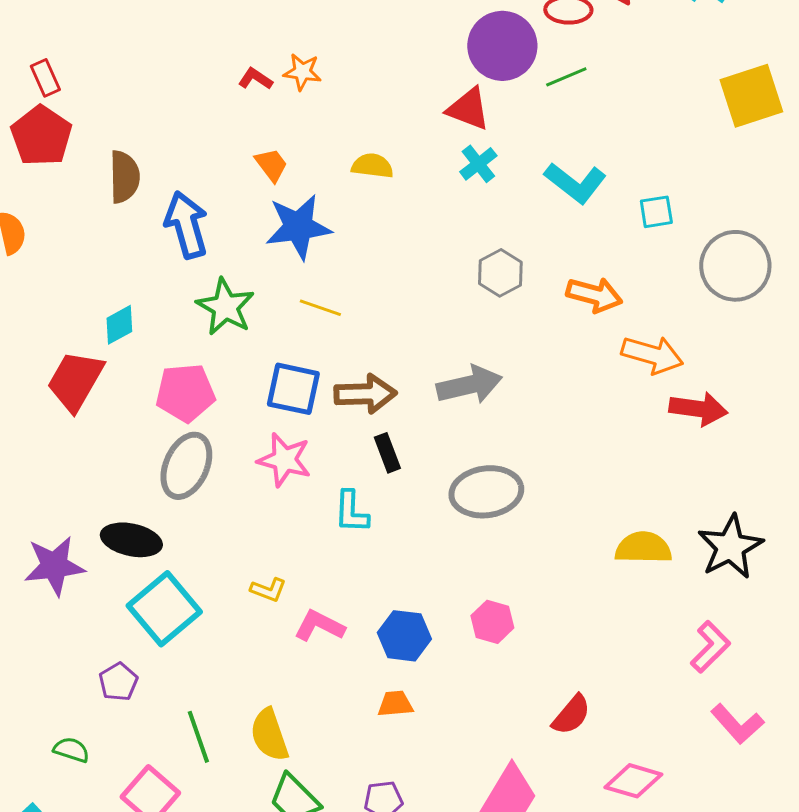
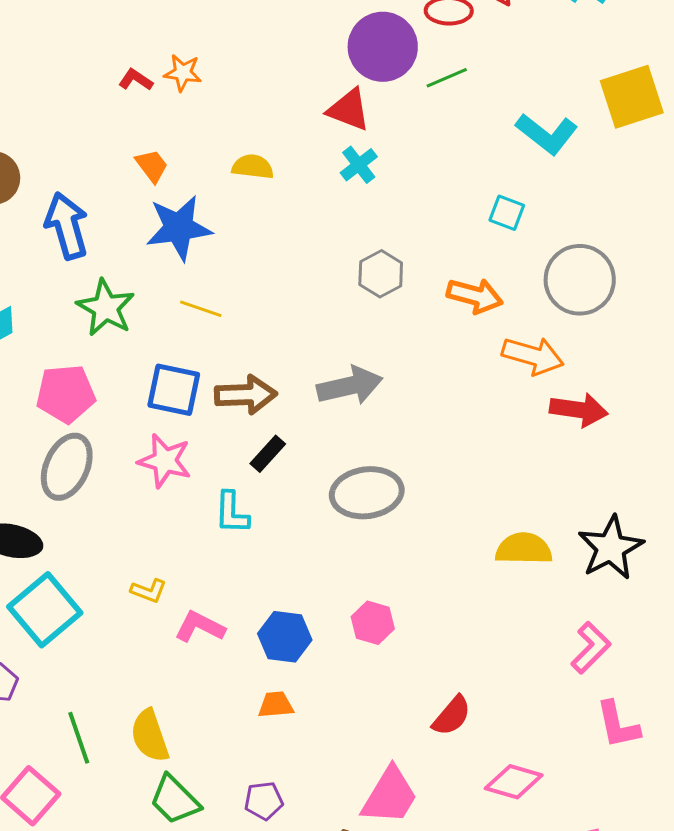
cyan L-shape: (575, 183) -> (547, 134), moved
cyan square: (656, 212) -> (507, 213), moved, turned 30
gray circle: (735, 266) -> (580, 280), moved
black rectangle: (387, 453) -> (268, 454), turned 63
pink L-shape: (737, 724) -> (618, 725), turned 30

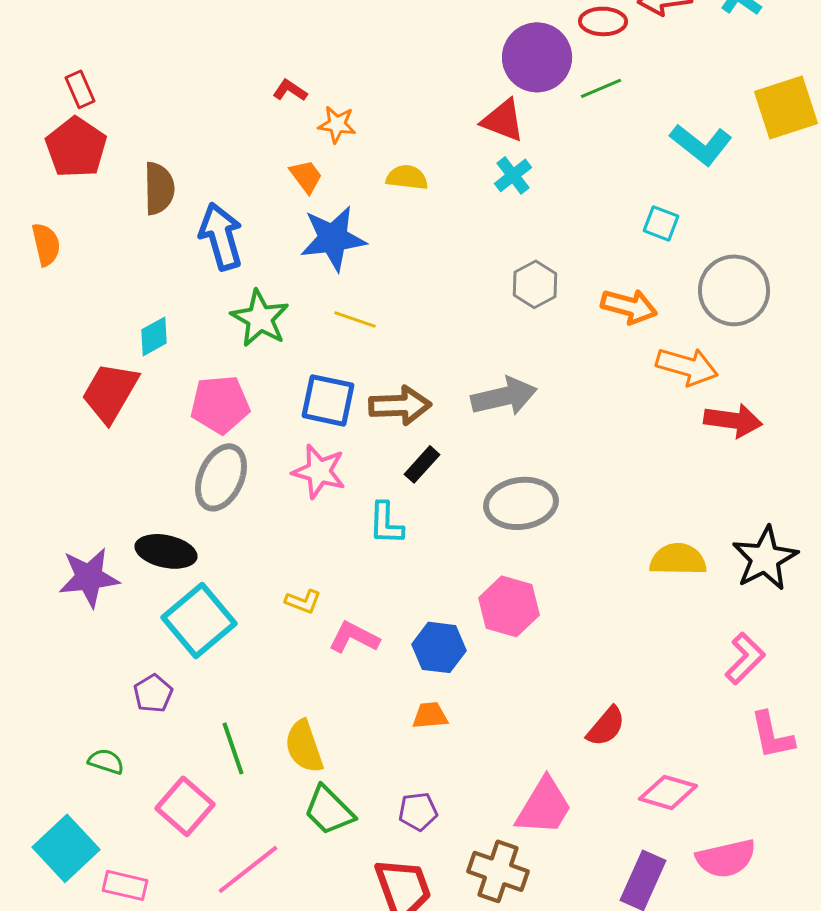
orange star: (183, 73) -> (337, 124), moved
pink hexagon: (373, 623) -> (509, 606), moved, size x1.4

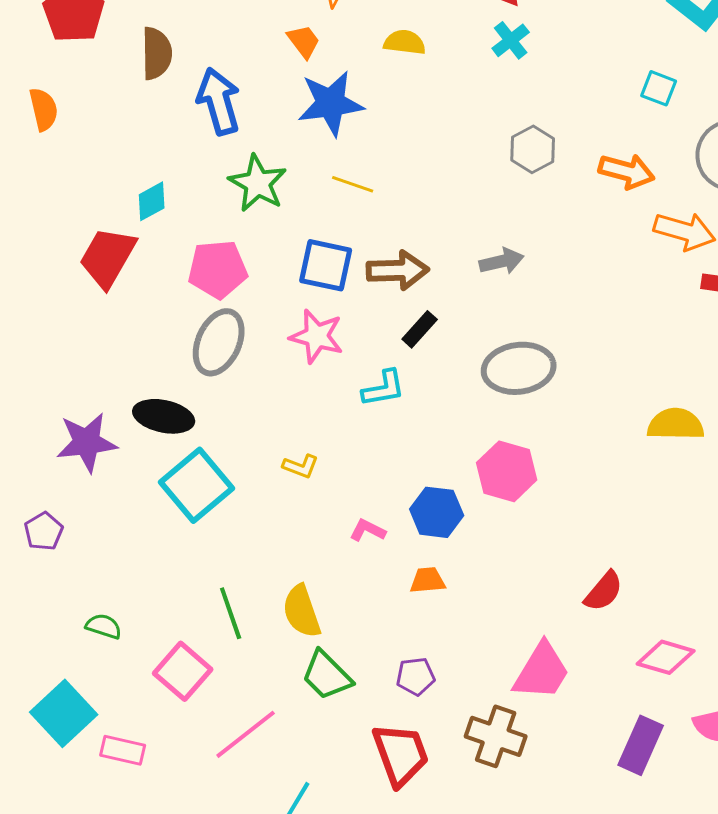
gray arrow: (504, 396) -> (502, 261), size x0.7
cyan L-shape: (386, 523) -> (384, 388), turned -102
pink L-shape: (354, 637) -> (368, 530), moved, size x0.7
purple pentagon: (153, 693) -> (44, 531), moved

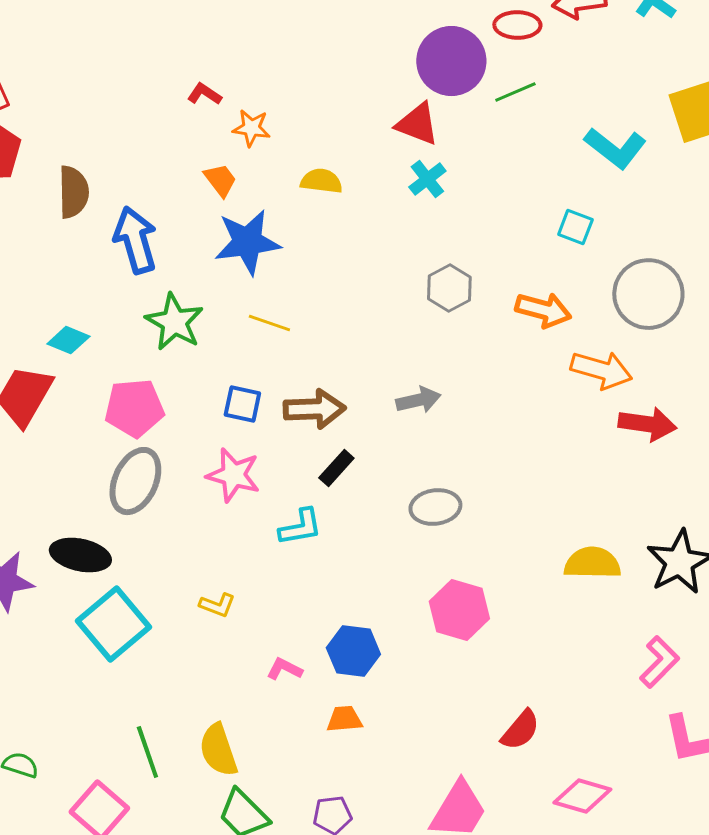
cyan diamond: (152, 201) -> (68, 340), turned 51
blue square: (326, 265) -> (242, 404), size x0.7
gray ellipse: (519, 368) -> (435, 507), size x0.7
pink hexagon: (507, 471) -> (459, 610), moved

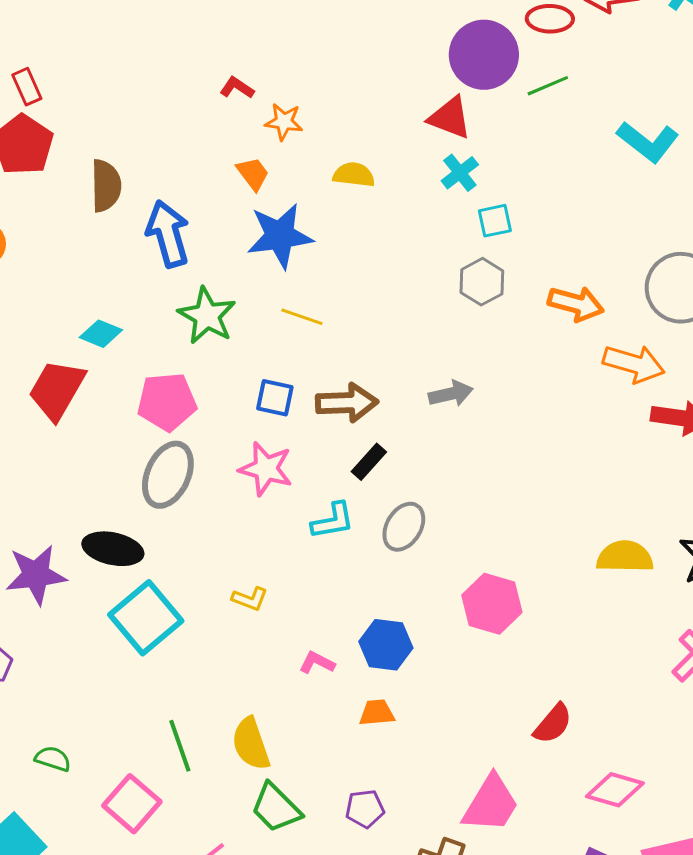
cyan square: (575, 227) -> (495, 221), moved, turned -33
gray ellipse: (435, 507) -> (404, 527), moved, turned -51

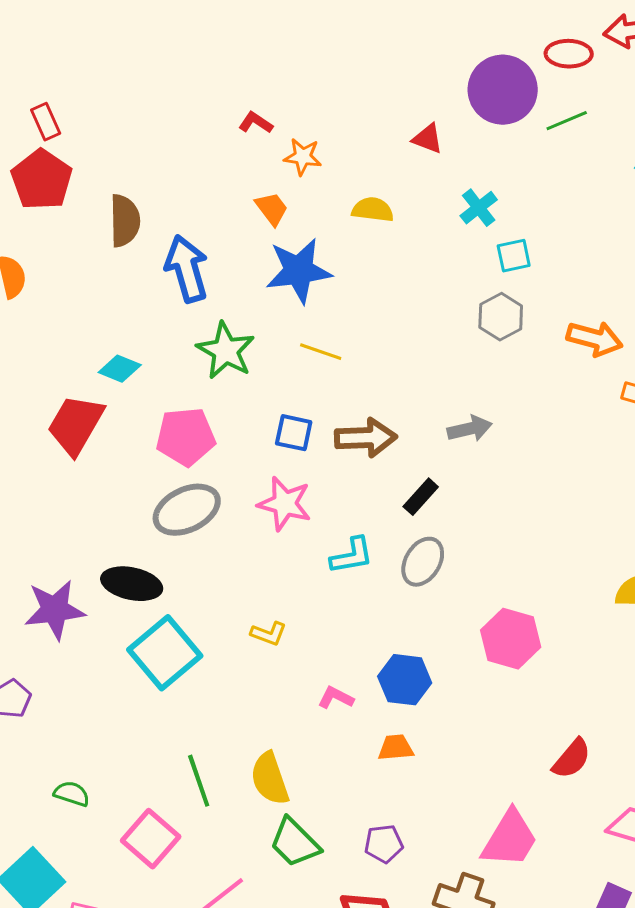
red triangle: (450, 118) -> (428, 139), moved, size x0.7
black rectangle: (369, 462) -> (421, 497), moved
gray ellipse: (168, 475) -> (187, 510), turned 40

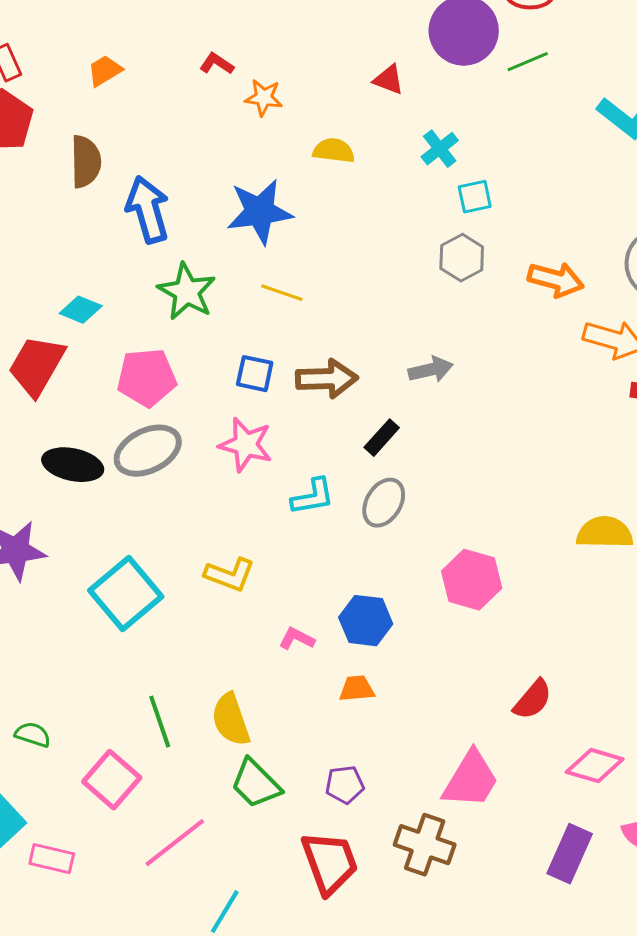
orange trapezoid: (272, 209) -> (105, 71), moved, turned -84
black ellipse: (132, 584) -> (73, 465), moved
yellow L-shape: (269, 634) -> (230, 575), size x1.4

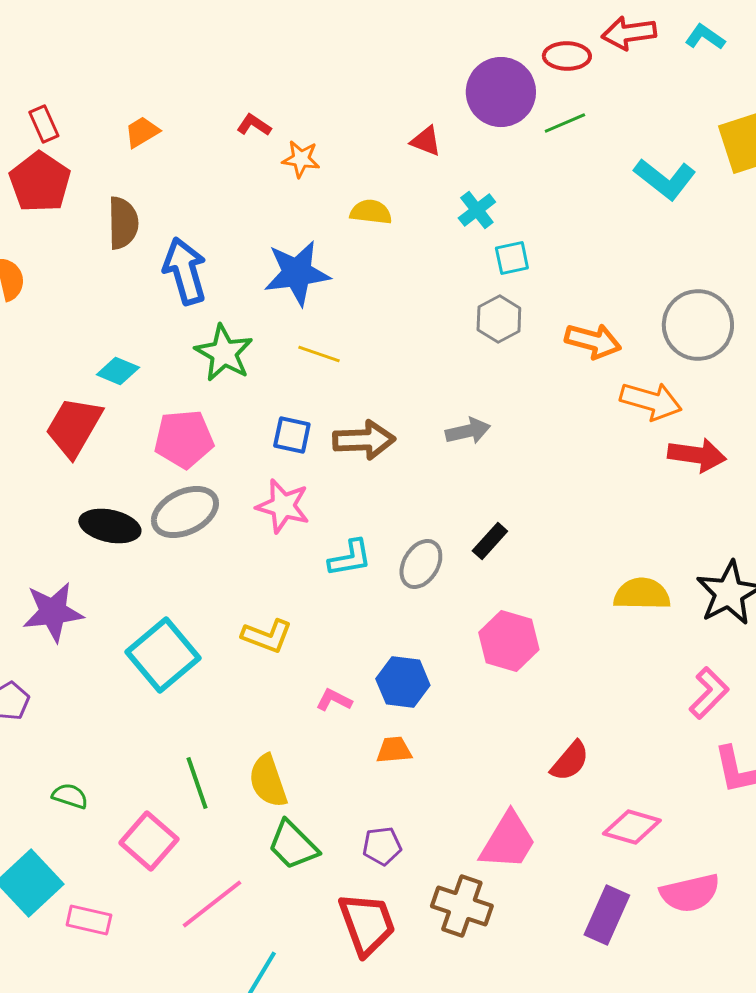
black rectangle: (382, 438) -> (490, 541), moved

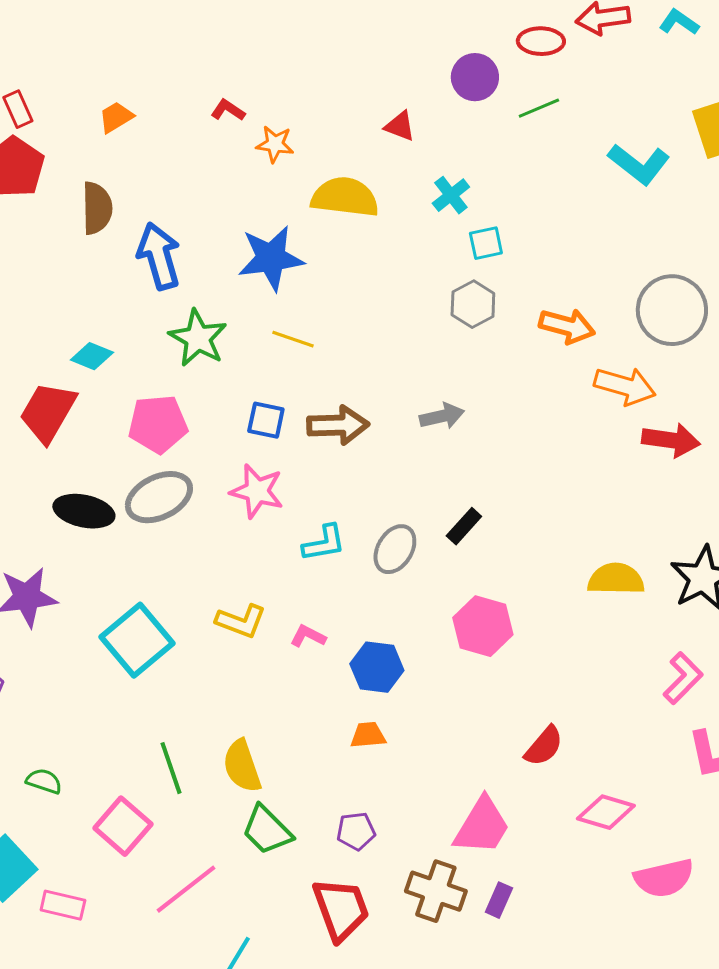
purple circle: (501, 92) -> (475, 77), size x0.7
yellow semicircle: (371, 212) -> (345, 197), size x1.6
pink L-shape: (334, 700) -> (308, 636), moved
purple rectangle: (607, 915) -> (499, 900), moved, size x0.6

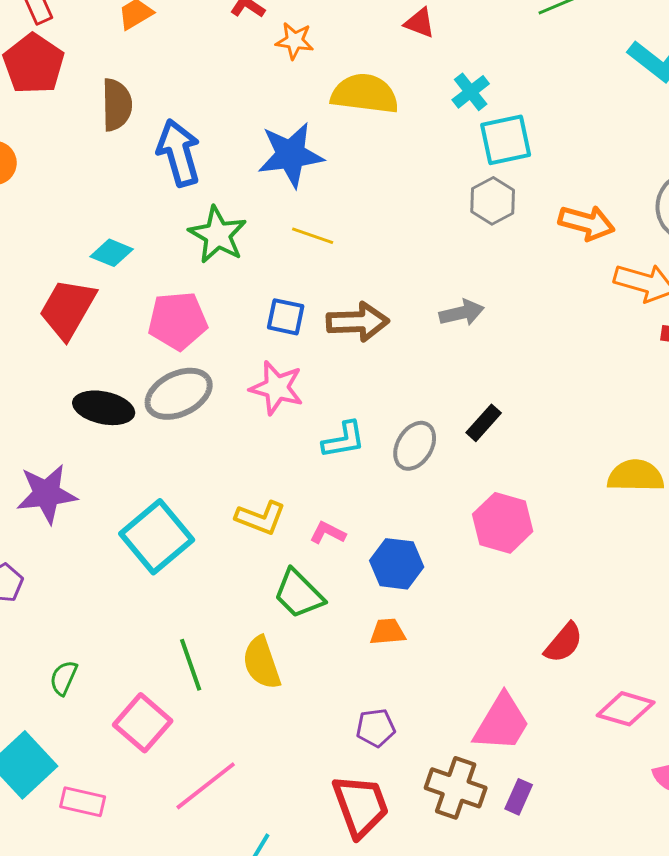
cyan square: (486, 243) -> (506, 140), size x1.5
green semicircle: (44, 781) -> (64, 678), turned -84
green trapezoid: (267, 830) -> (299, 594), moved

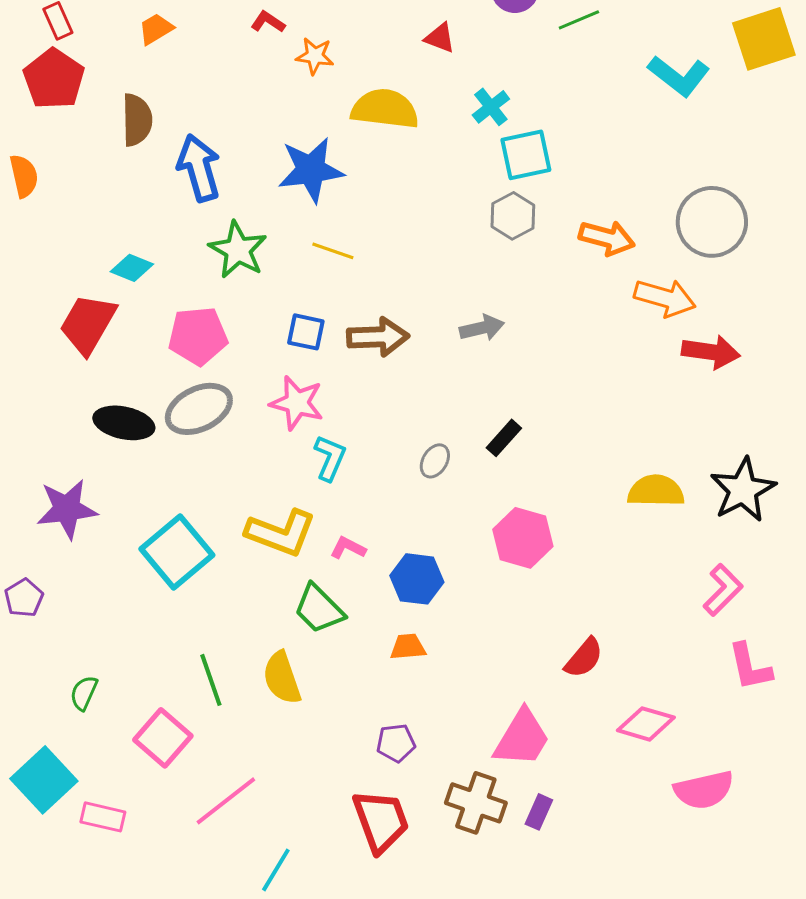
cyan L-shape: (344, 440) -> (330, 458), moved, turned -57
gray ellipse: (415, 446) -> (435, 461), size x0.7
yellow L-shape: (261, 518) -> (281, 533), size x1.4

